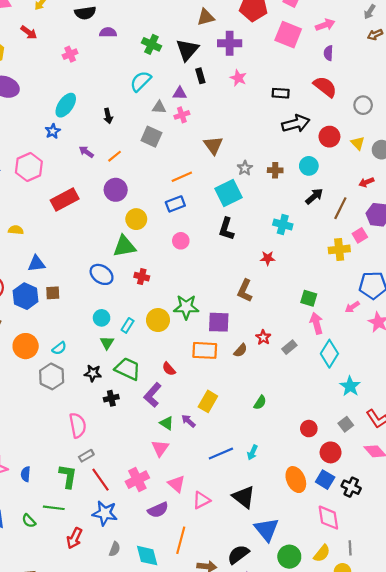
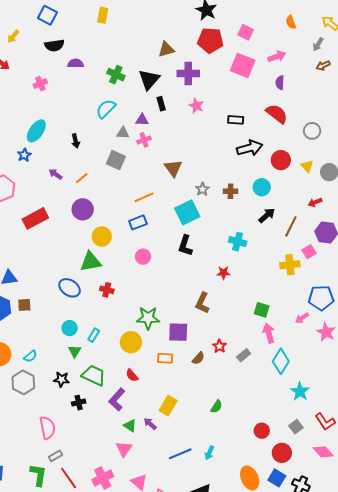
yellow circle: (158, 320) -> (131, 342), moved
orange rectangle: (205, 350) -> (165, 358), size x0.7

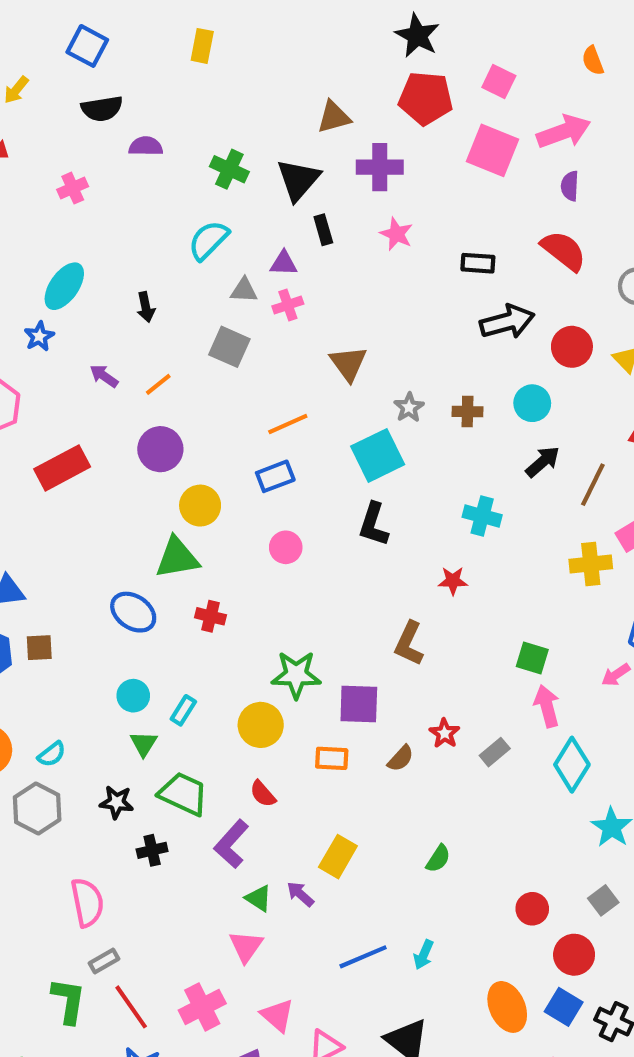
pink arrow: (277, 56) -> (564, 132), size x1.4

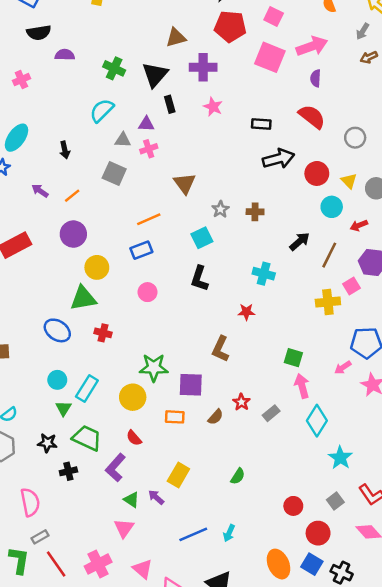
cyan circle: (532, 403) -> (332, 207), moved
cyan square: (378, 455) -> (202, 238), size x0.7
cyan rectangle: (183, 710) -> (87, 389), size x1.5

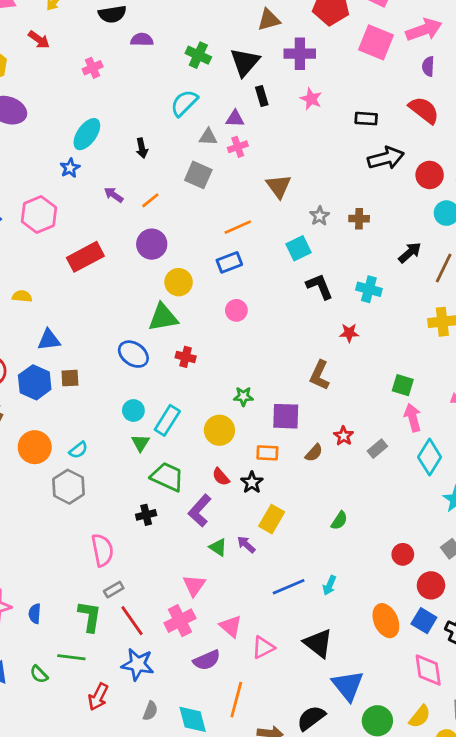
black L-shape: (199, 279) -> (320, 286), moved, turned 140
green star: (154, 368) -> (243, 396), size x0.6
black star: (47, 443) -> (252, 482), moved, turned 30
pink triangle: (124, 528) -> (194, 585), moved

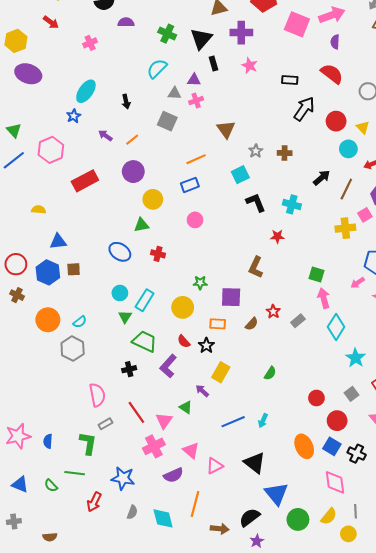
black arrow: (386, 158) -> (304, 109), turned -40
green triangle: (163, 317) -> (141, 225), size x0.7
green triangle: (218, 547) -> (186, 407), moved
red line: (132, 621) -> (136, 412), moved

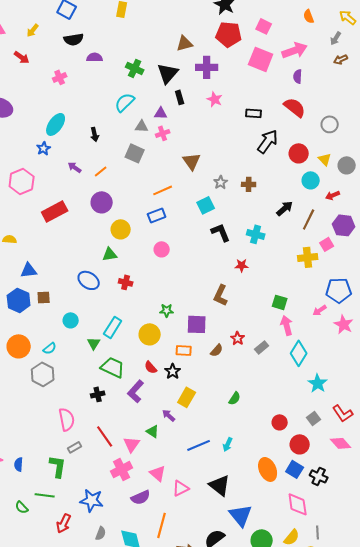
cyan circle: (120, 293) -> (71, 320), moved

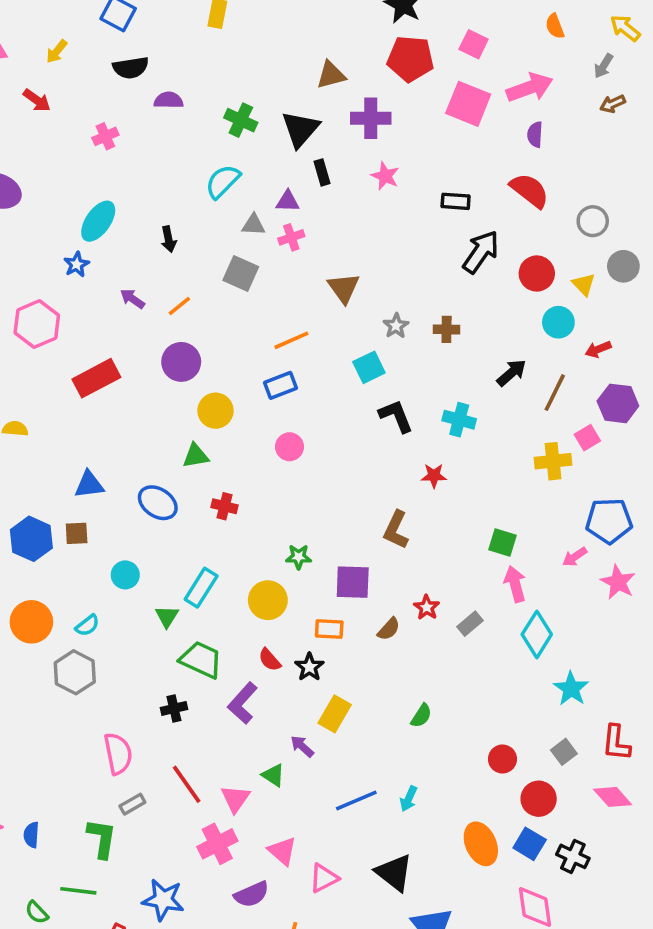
gray circle: (347, 165) -> (623, 266), moved
blue triangle: (29, 270) -> (89, 485), moved
red L-shape: (343, 413) -> (616, 743), turned 40

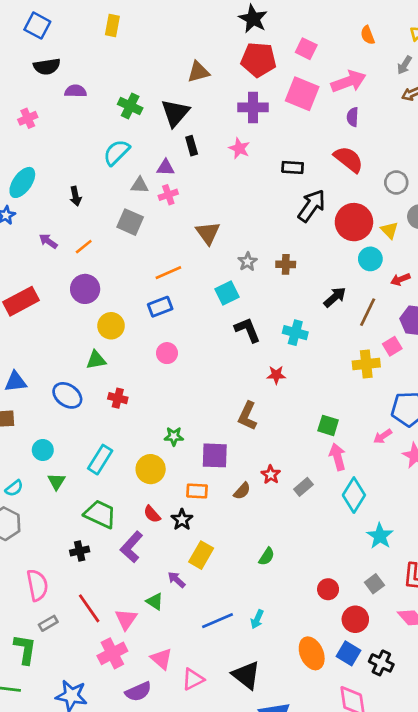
purple cross: (371, 118) -> (253, 107), moved
red circle: (537, 273) -> (354, 222), size x1.4
green triangle: (167, 616) -> (56, 481), moved

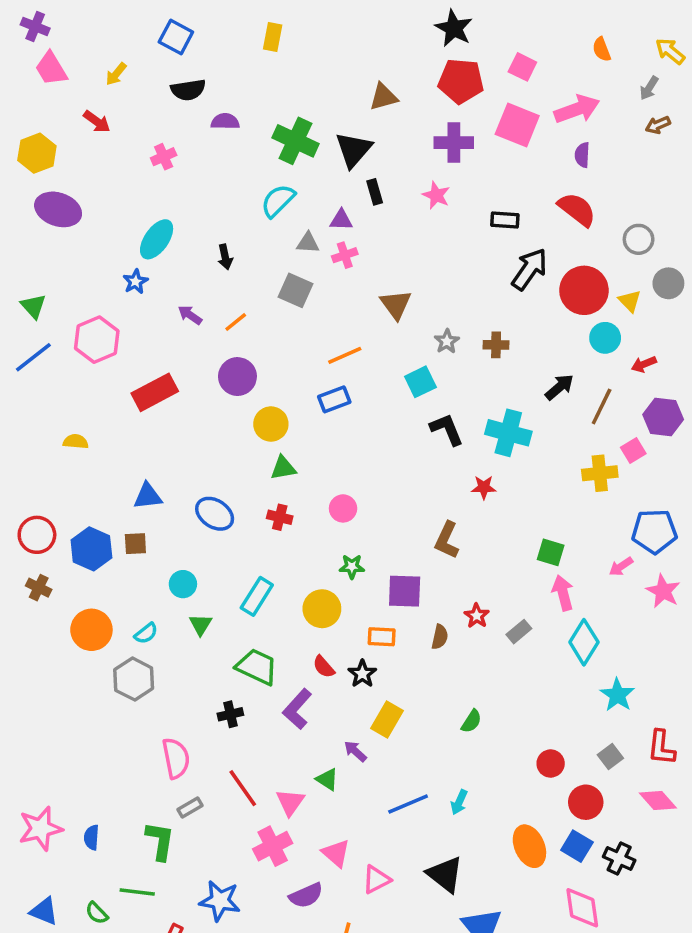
green cross: (130, 106) -> (296, 141), size x1.4
cyan cross: (295, 333) -> (508, 433), size x1.4
pink circle: (167, 353) -> (343, 508), moved
green triangle: (96, 360) -> (283, 468), moved
brown semicircle: (242, 491) -> (440, 637), turned -30

